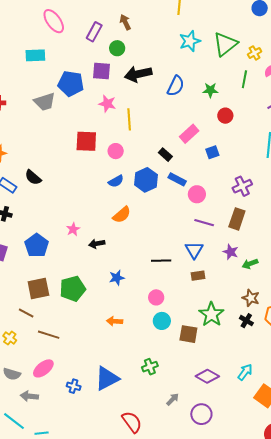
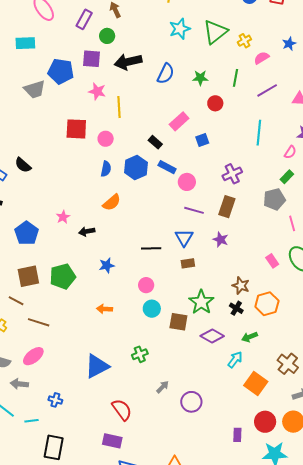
green line: (244, 79) -> (236, 78), moved
blue semicircle: (116, 181) -> (106, 169), turned -49
green arrow: (250, 264) -> (250, 337), moved
purple diamond: (207, 376) -> (212, 336), moved
blue cross: (74, 386) -> (55, 400), moved

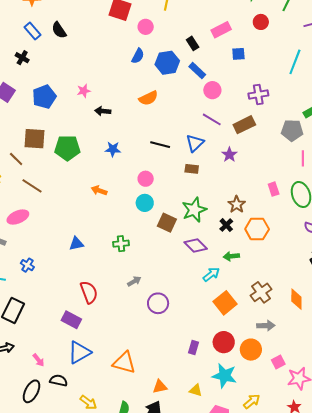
orange semicircle: (112, 202) -> (148, 98), moved
brown rectangle: (227, 207) -> (244, 125), turned 30
blue triangle: (97, 366) -> (76, 244), size x0.6

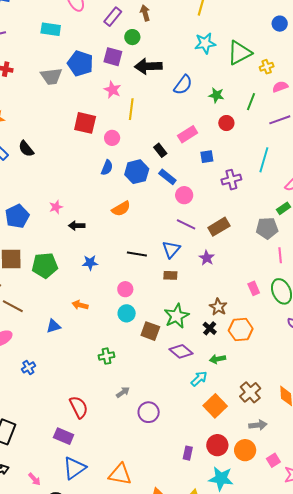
purple cross: (258, 94) -> (231, 180), moved
blue triangle: (76, 244) -> (53, 326), moved
blue cross: (27, 265) -> (28, 367), moved, turned 32

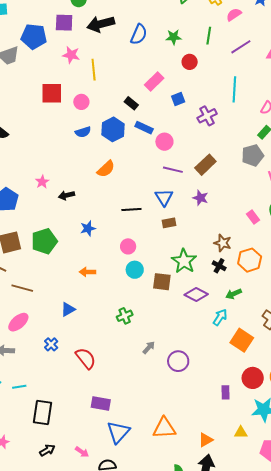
blue semicircle: (107, 168) -> (83, 132), turned 63
blue triangle: (53, 326) -> (68, 309), moved
red semicircle: (79, 407) -> (86, 358), moved

